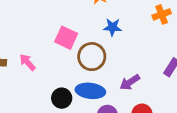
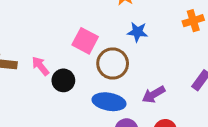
black circle: (62, 98) -> (63, 80), moved

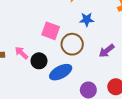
purple arrow: (154, 94) -> (107, 51), moved
blue ellipse: (109, 102) -> (61, 72), moved, turned -30

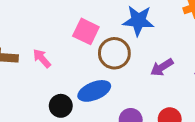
blue star: (87, 20) -> (138, 21), size x1.5
black circle: (39, 61) -> (61, 106), moved

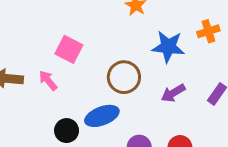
blue star: (138, 21) -> (168, 47), moved
pink square: (86, 31) -> (69, 49), moved

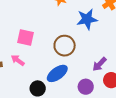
purple arrow: (173, 93) -> (100, 64), moved

